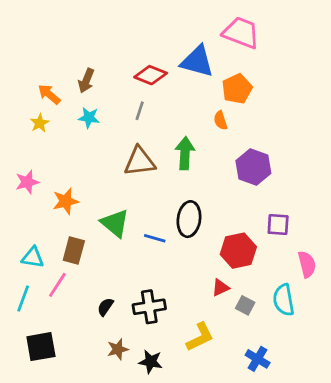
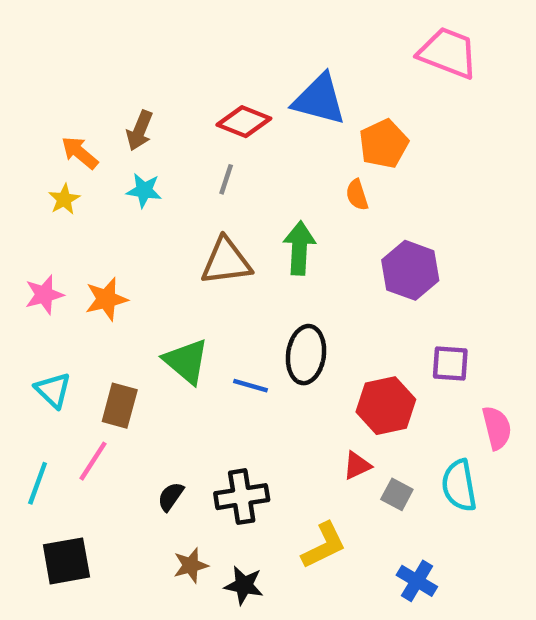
pink trapezoid: (241, 33) -> (448, 53), moved
orange star: (66, 201) -> (106, 299), moved
cyan triangle: (33, 257) -> (53, 390), moved, turned 35

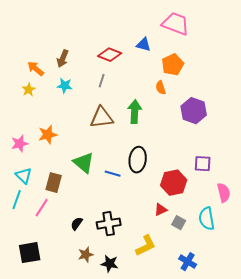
pink trapezoid: (448, 53) -> (176, 24), moved
blue triangle: (319, 99) -> (144, 45), size x0.6
purple hexagon: (410, 270) -> (194, 111), moved
pink star: (44, 295) -> (20, 144), moved
cyan line: (38, 483) -> (17, 200), moved

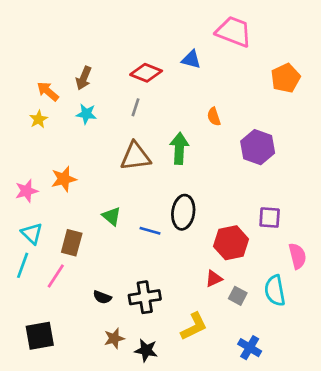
orange pentagon: (173, 65) -> (285, 78), moved
green triangle: (84, 163) -> (112, 216), size x0.7
black semicircle: (77, 224) -> (102, 297), turned -104

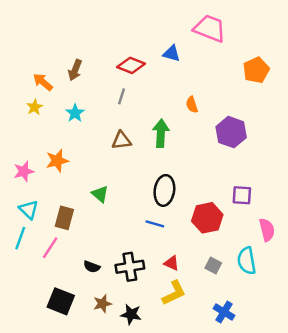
cyan star: (86, 114) -> (75, 113), moved, turned 30
brown triangle: (135, 156) -> (122, 140), size x0.7
blue line: (150, 231) -> (155, 224), moved
red triangle: (214, 279) -> (172, 263), moved, turned 49
black square: (40, 336) -> (61, 301), moved, turned 32

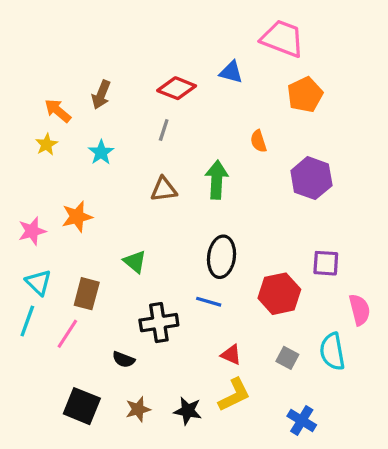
orange pentagon: (256, 70) -> (305, 95), moved
black cross: (130, 267) -> (159, 323), moved
black star: (131, 314) -> (188, 411), moved

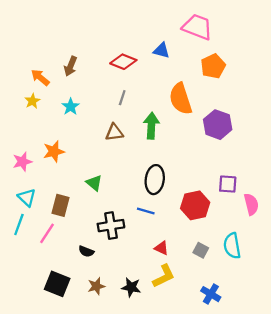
gray line: (164, 130) -> (122, 98), moved
orange semicircle: (258, 141) -> (181, 99), size x2.0
pink semicircle: (360, 310) -> (251, 204), moved

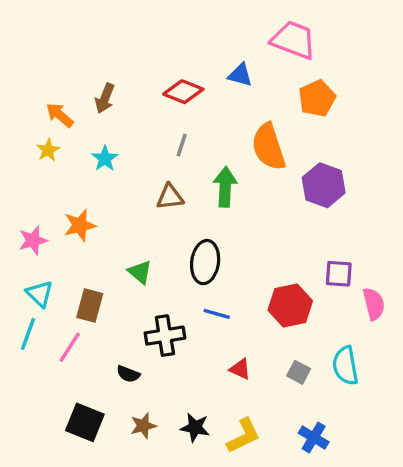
black ellipse: (155, 180) -> (205, 262), moved
yellow L-shape: (164, 276) -> (243, 436), moved

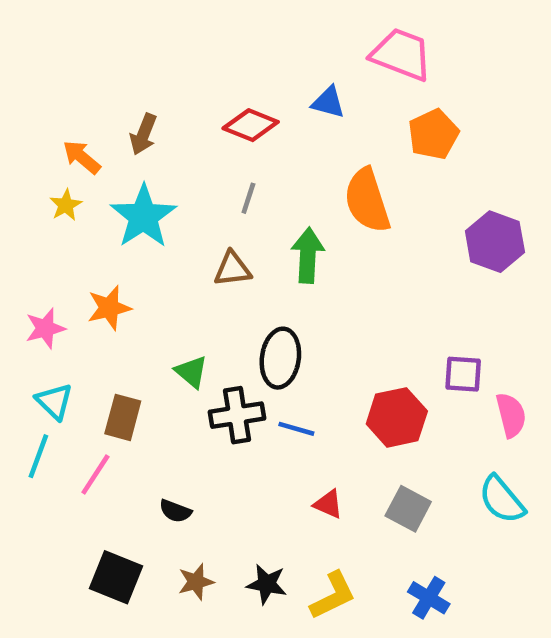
cyan star: (105, 158) -> (143, 216), size x1.8
purple hexagon: (324, 185) -> (495, 242), moved
black cross: (165, 336) -> (237, 415), moved
cyan semicircle: (345, 366) -> (502, 500), moved, turned -30
gray square: (299, 372) -> (408, 509), size x1.4

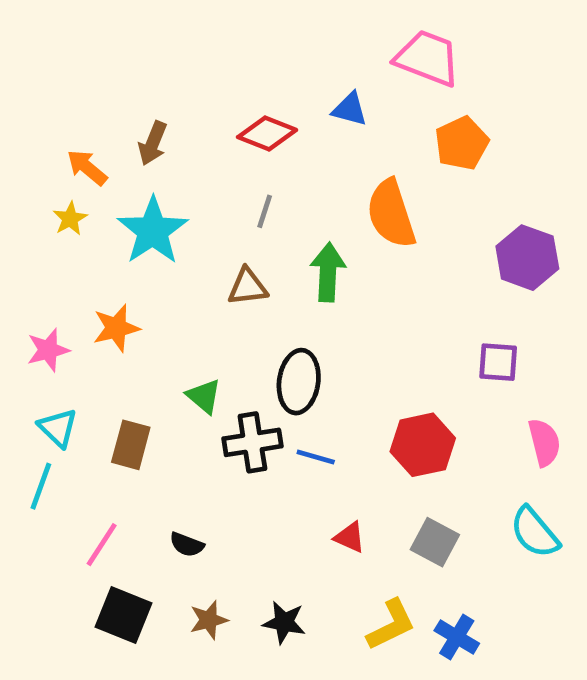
purple square: (463, 374) -> (498, 362), moved
pink line: (95, 474) -> (102, 545), moved
yellow L-shape: (333, 595) -> (391, 625), moved

